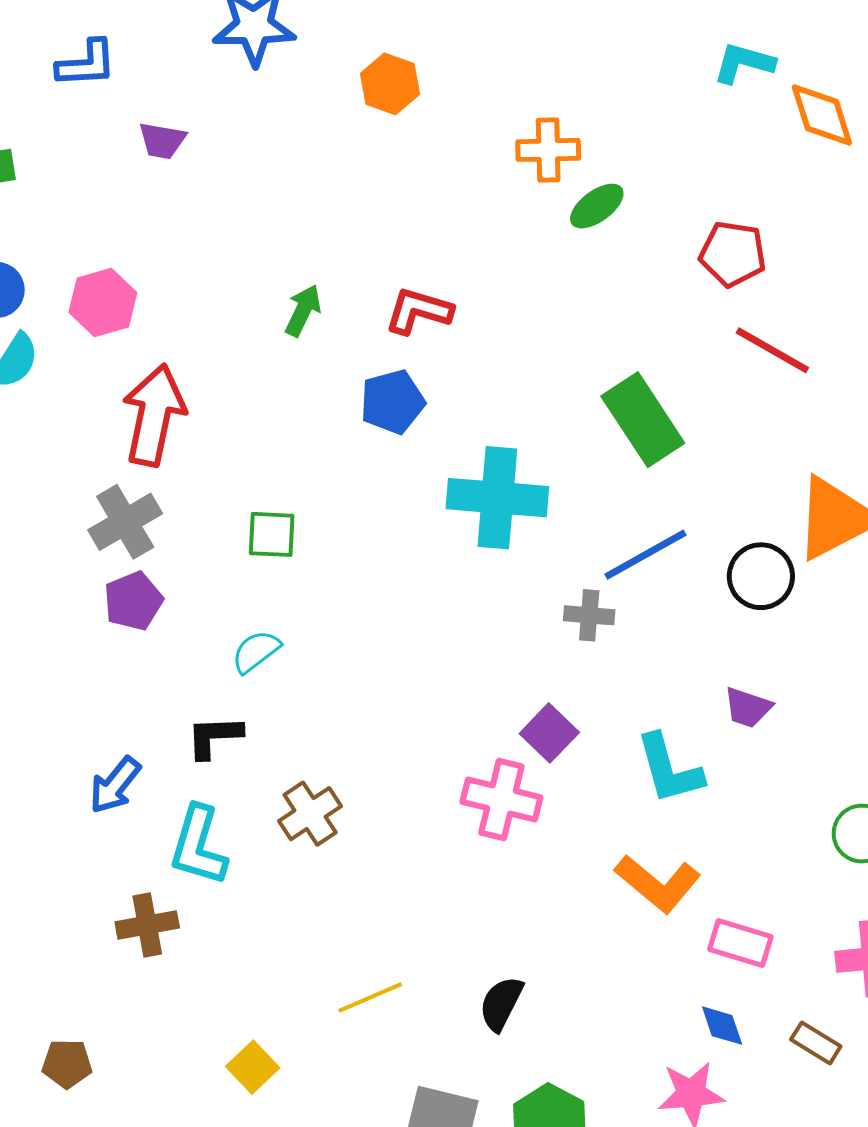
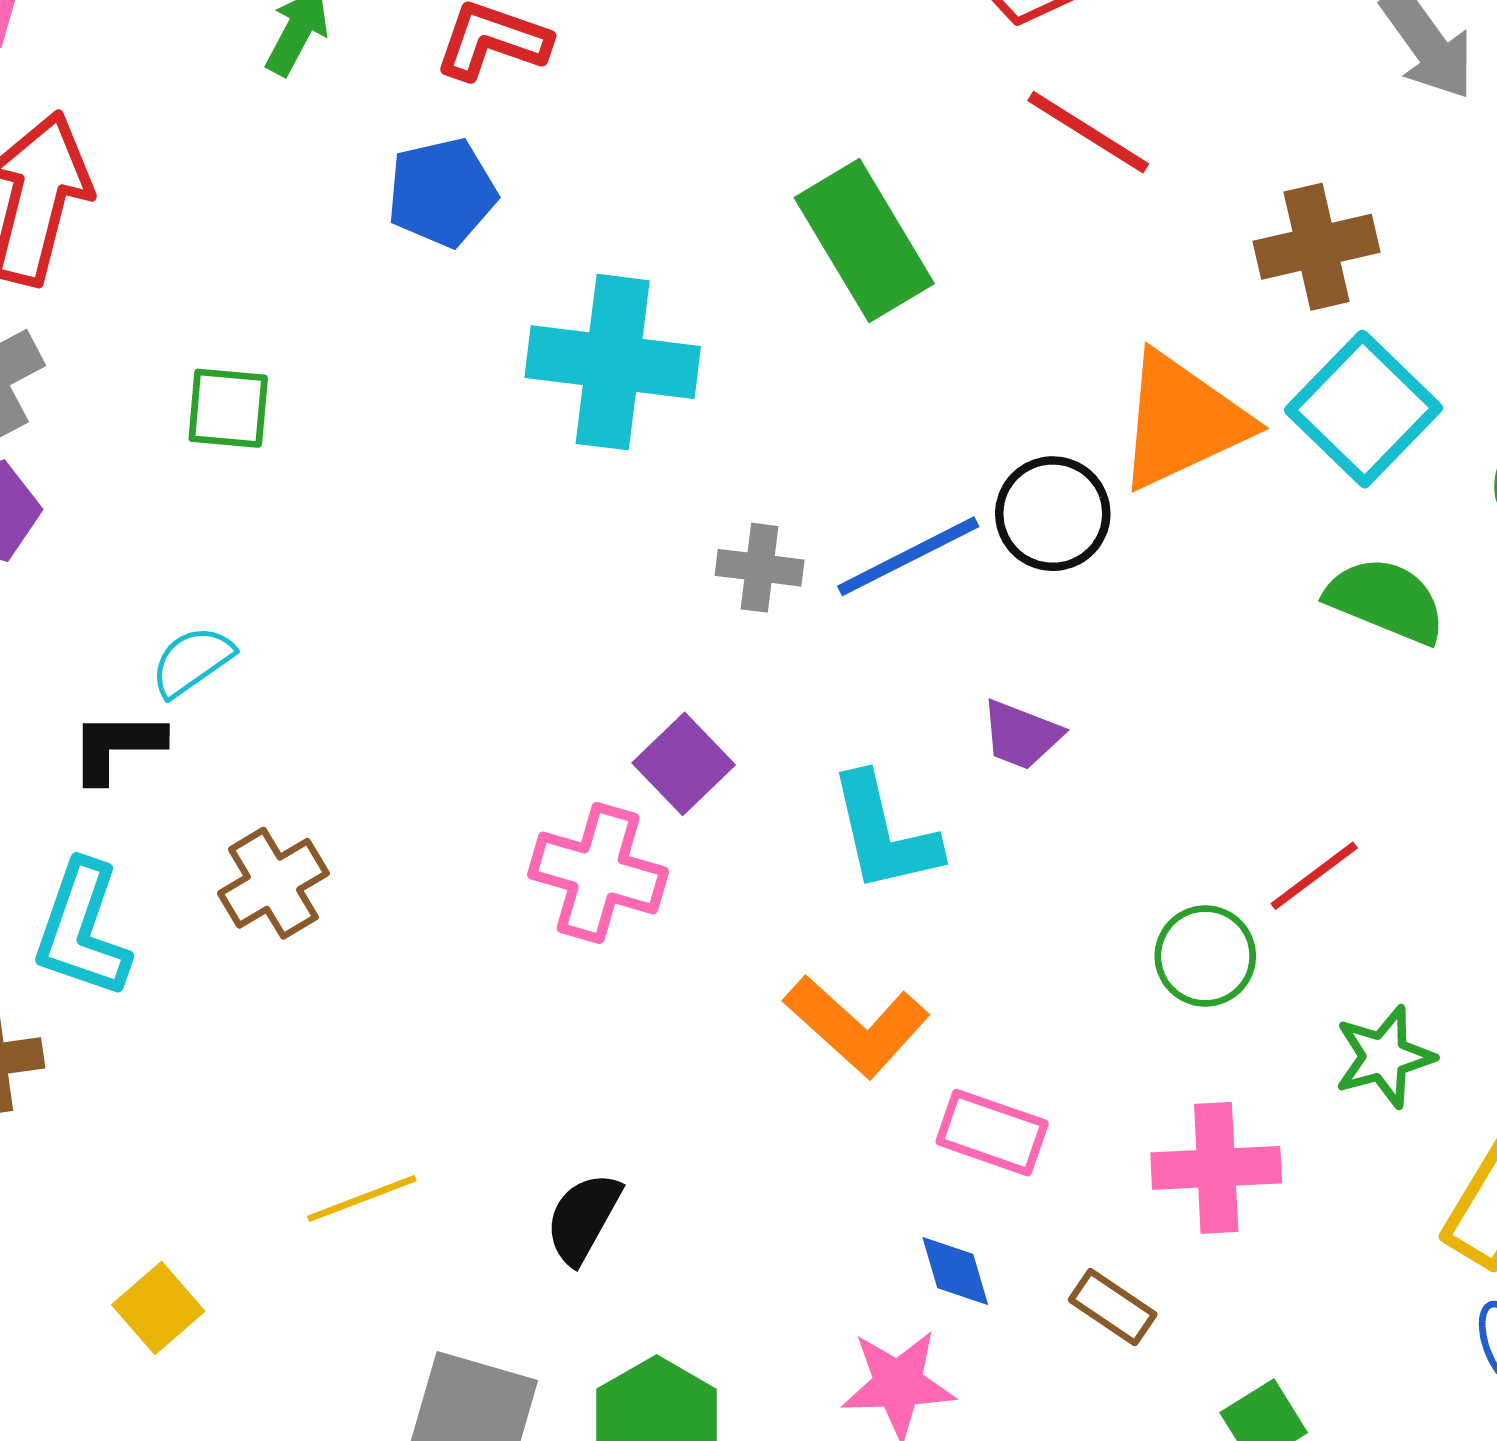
blue line: (645, 555) -> (908, 556), moved
cyan semicircle: (256, 651) -> (192, 661), moved

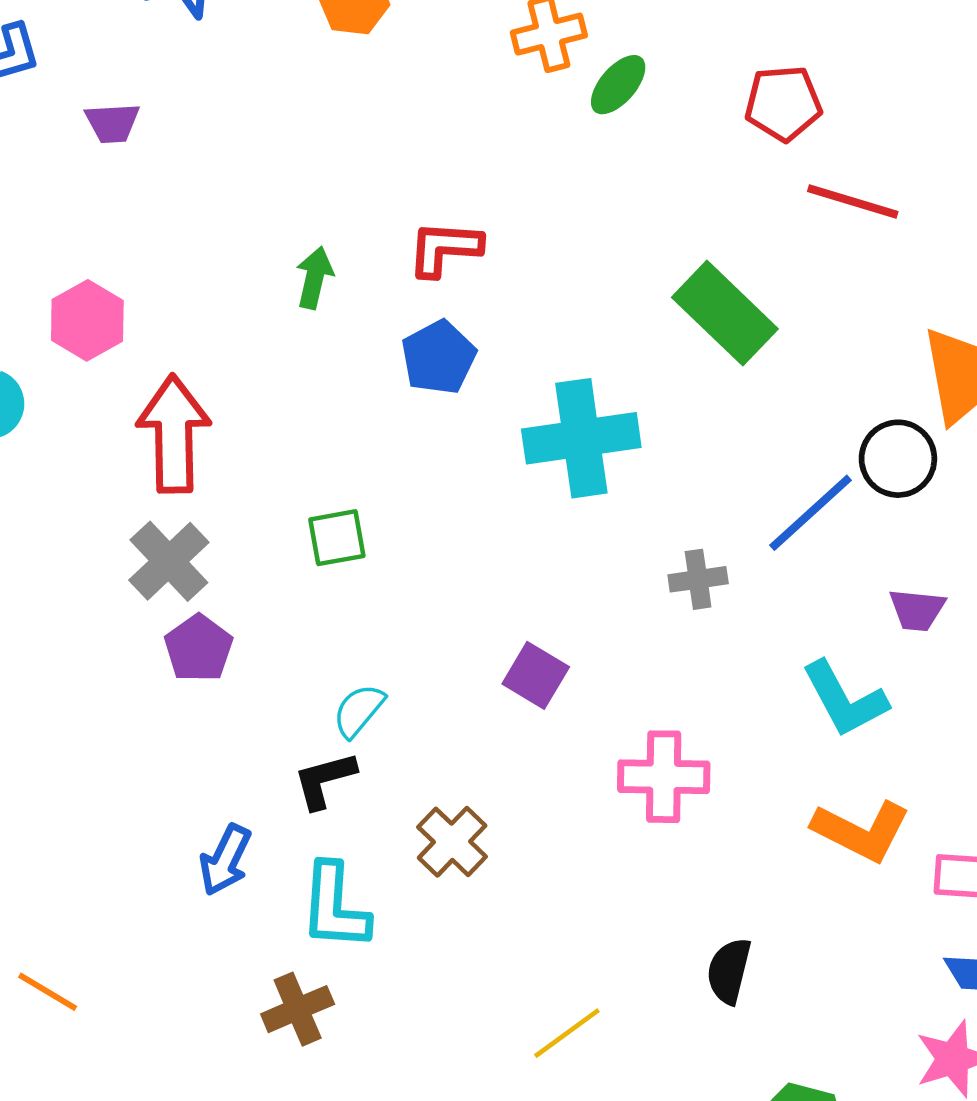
gray cross: (760, 568) -> (698, 579), moved
purple square: (684, 764) -> (536, 675), moved
black semicircle: (583, 1218) -> (729, 971), moved

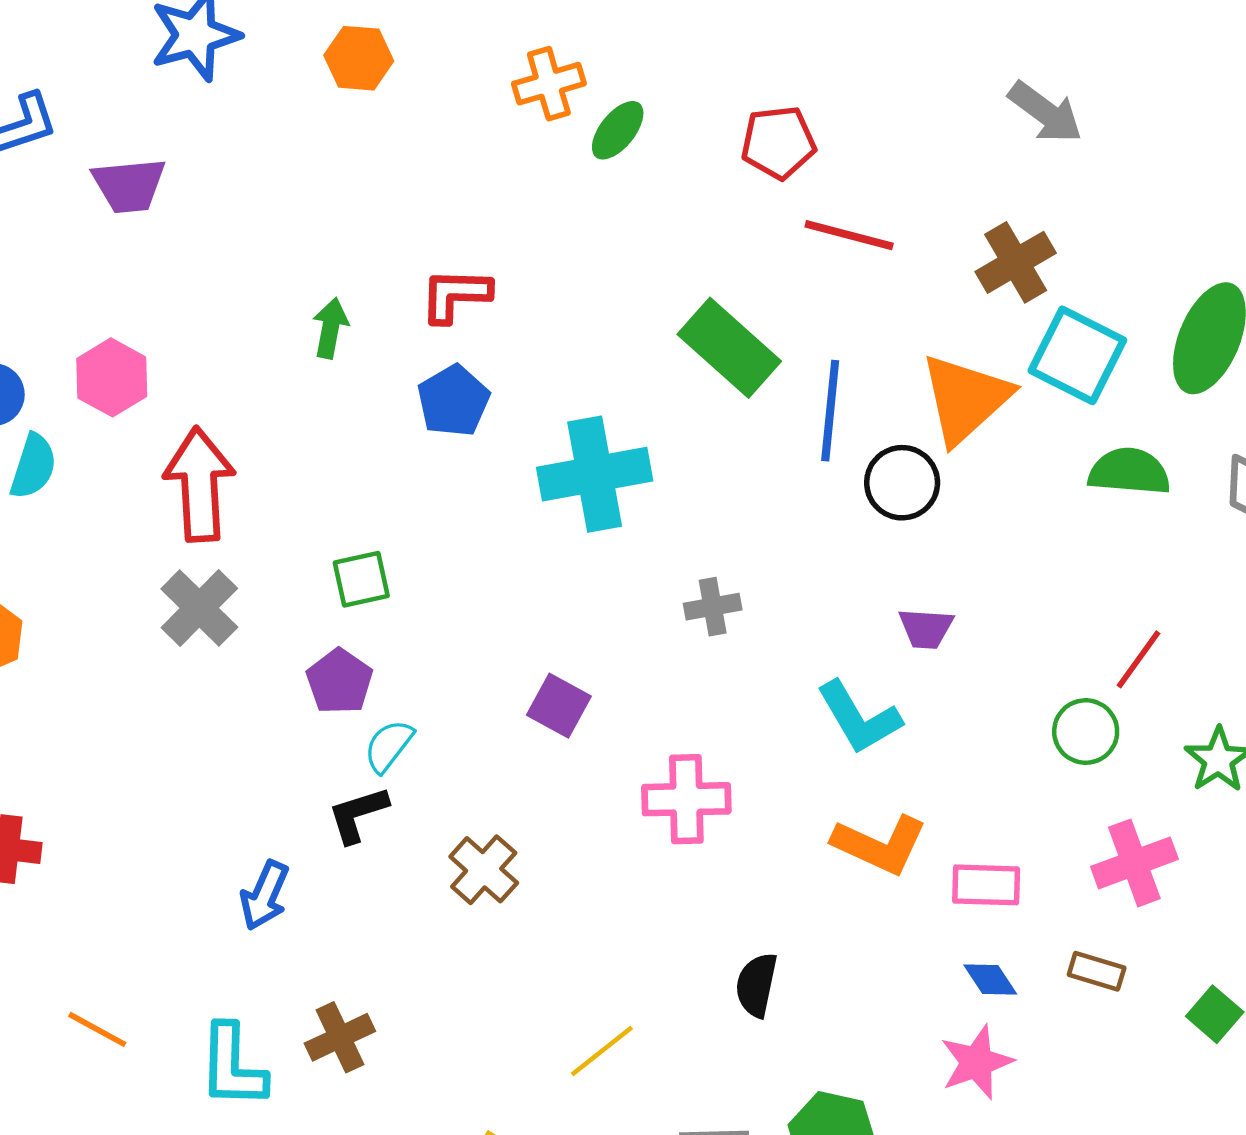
purple trapezoid: (112, 123) -> (129, 185), size x1.4
blue line: (811, 513) -> (830, 411), moved, turned -40
purple pentagon: (198, 648) -> (339, 681), moved
cyan L-shape: (335, 907) -> (232, 1066), moved

